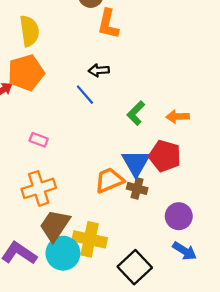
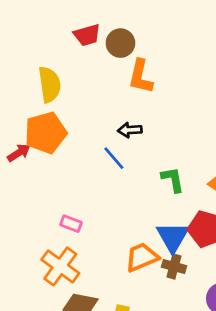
green L-shape: (136, 113) -> (173, 180), turned 125
pink rectangle: (39, 140) -> (71, 224), moved
orange cross: (39, 188) -> (60, 266), turned -36

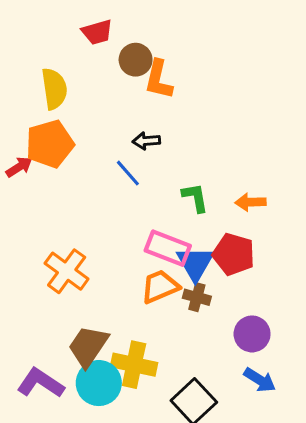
brown circle: (120, 43) -> (136, 60), moved
pink rectangle: (71, 224) -> (168, 248), moved, size x1.8
orange cross: (60, 266) -> (67, 271), moved

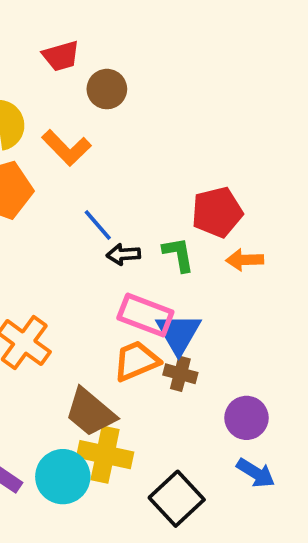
orange L-shape: (159, 80) -> (66, 148), moved, turned -57
black arrow: (146, 141) -> (123, 254), moved
red pentagon: (234, 254) -> (217, 212), moved, turned -30
brown trapezoid: (88, 346) -> (90, 412), moved, turned -84

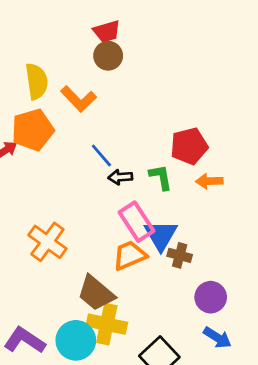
red trapezoid: (61, 56) -> (107, 31), moved
pink rectangle: (145, 315) -> (136, 222), turned 36
brown cross: (180, 374) -> (180, 255), moved

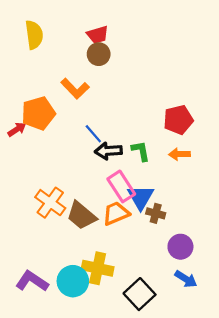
yellow semicircle: (37, 81) -> (34, 35), moved
red pentagon: (189, 146) -> (178, 120), moved
black arrow: (120, 177) -> (108, 151), size x1.4
brown trapezoid: (96, 293) -> (81, 215), moved

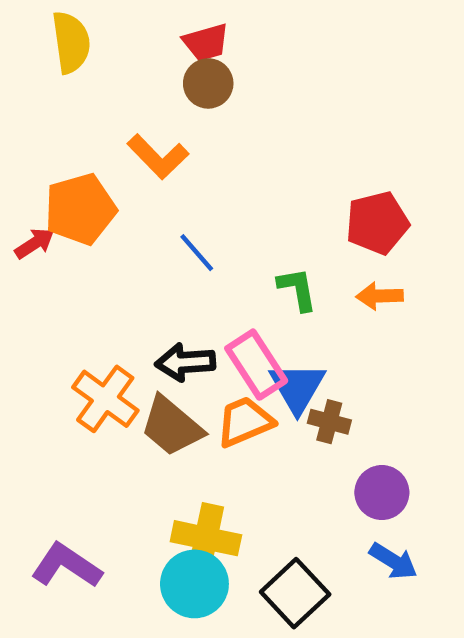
black arrow: (108, 151) -> (185, 362), moved
cyan circle: (73, 281) -> (194, 584), moved

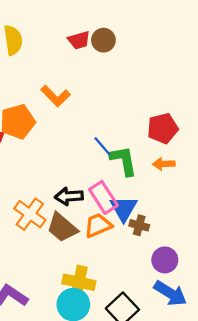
brown circle: (208, 83) -> (103, 40), moved
blue line: (197, 253) -> (102, 146), moved
green L-shape: (297, 289) -> (124, 161), size x1.4
blue arrow: (393, 561) -> (170, 293), size x1.4

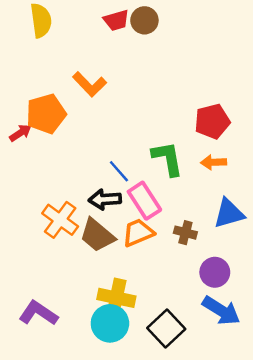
blue line: (102, 146) -> (119, 171), moved
blue triangle: (124, 209) -> (229, 213), moved, turned 44

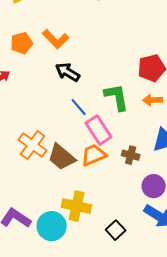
orange pentagon: (46, 114) -> (22, 43), moved, size x0.7
black arrow: (105, 199) -> (68, 72), moved, turned 35
cyan circle: (110, 323) -> (52, 226), moved
black square: (166, 329) -> (116, 230), size x0.7

